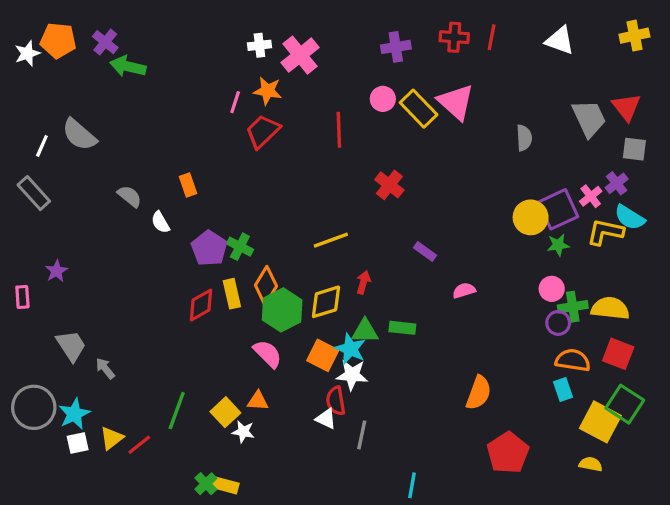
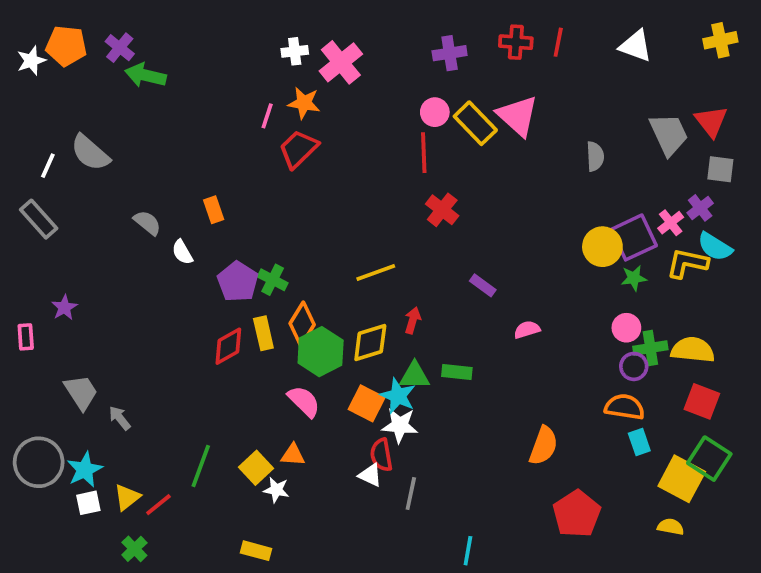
red line: (339, 130) -> (424, 153), moved
orange semicircle: (573, 360) -> (625, 407), moved
green cross: (206, 484) -> (134, 549), moved

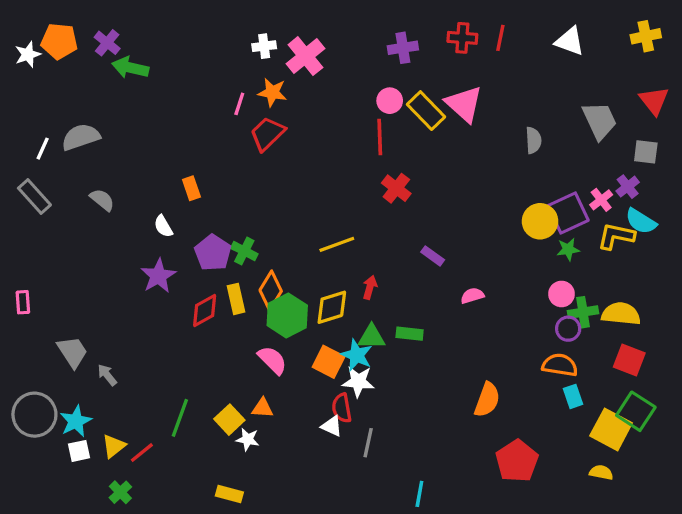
red triangle: (711, 121) -> (654, 101), moved
gray semicircle: (90, 153) -> (81, 137), turned 120
gray semicircle: (147, 223) -> (102, 200), moved
purple star: (64, 307) -> (158, 276), moved, size x1.5

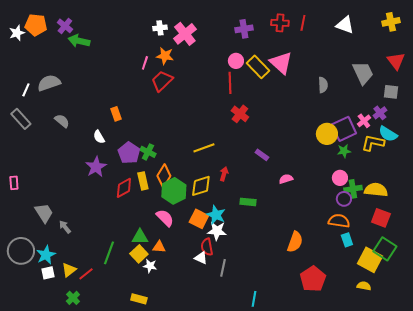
green triangle: (372, 337) -> (140, 237), moved

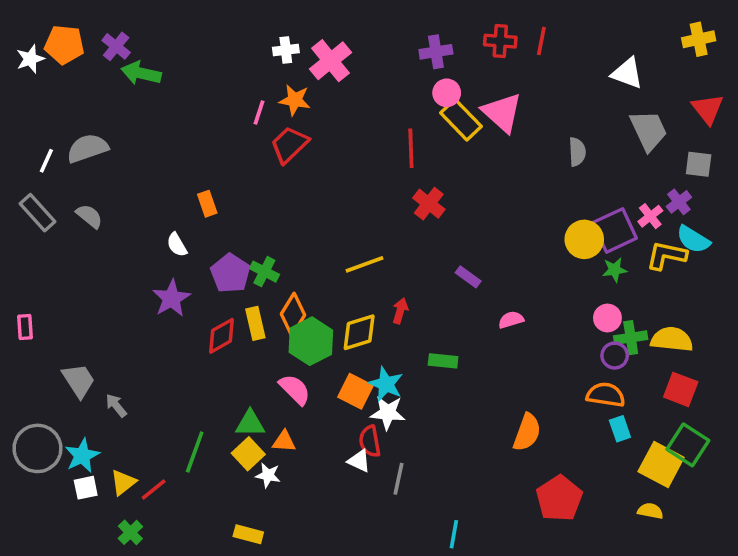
white triangle: (345, 25) -> (627, 73), moved
pink circle: (236, 61) -> (447, 93), moved
gray semicircle: (62, 121) -> (89, 216), moved

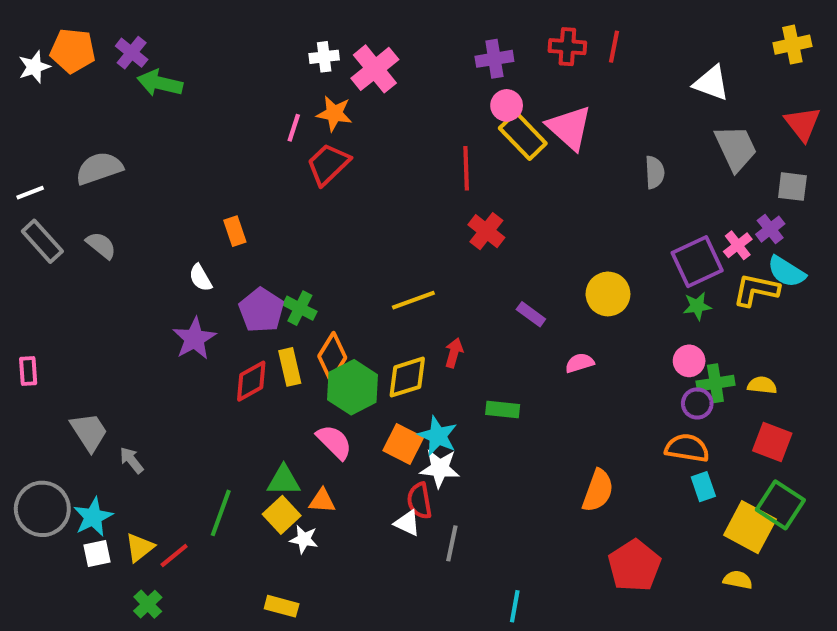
white line: (46, 161) -> (30, 193), moved, turned 45
yellow circle: (584, 239) -> (608, 294), moved
yellow semicircle: (672, 339) -> (762, 385), size x0.6

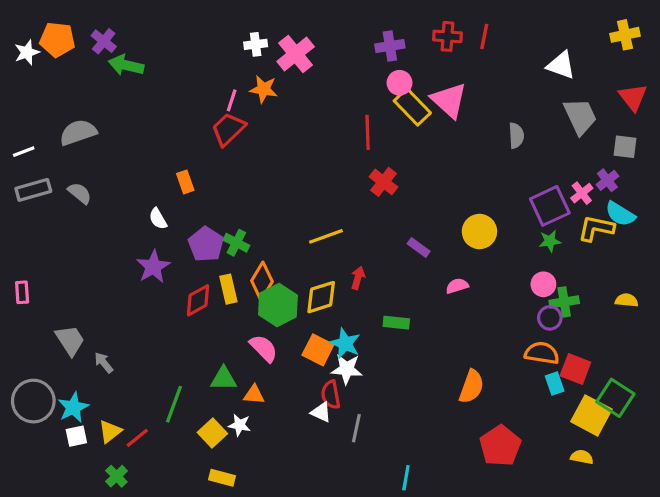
red trapezoid: (328, 164) -> (228, 129), moved
gray rectangle: (42, 241) -> (33, 190), turned -64
yellow semicircle: (762, 385) -> (627, 300), moved
red square: (772, 442) -> (575, 369), moved
yellow square: (282, 515) -> (212, 433), moved

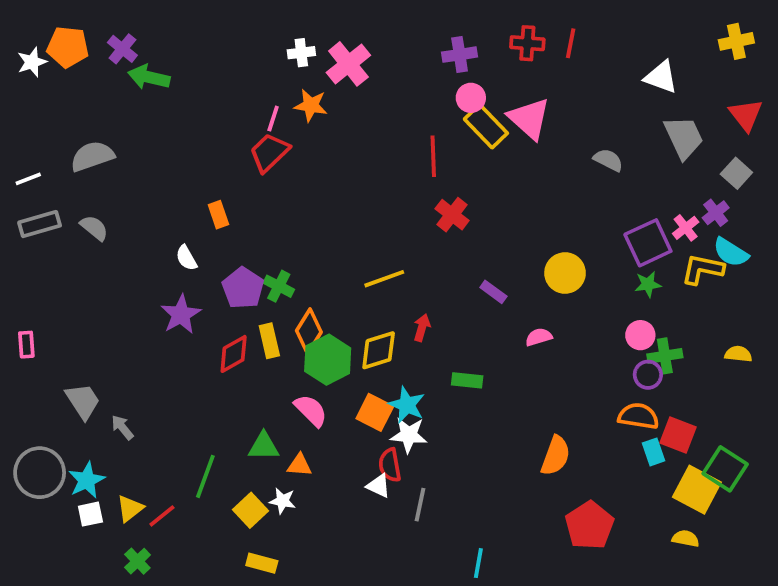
gray semicircle: (516, 136) -> (608, 160), turned -60
gray square: (625, 147) -> (736, 173), turned 35

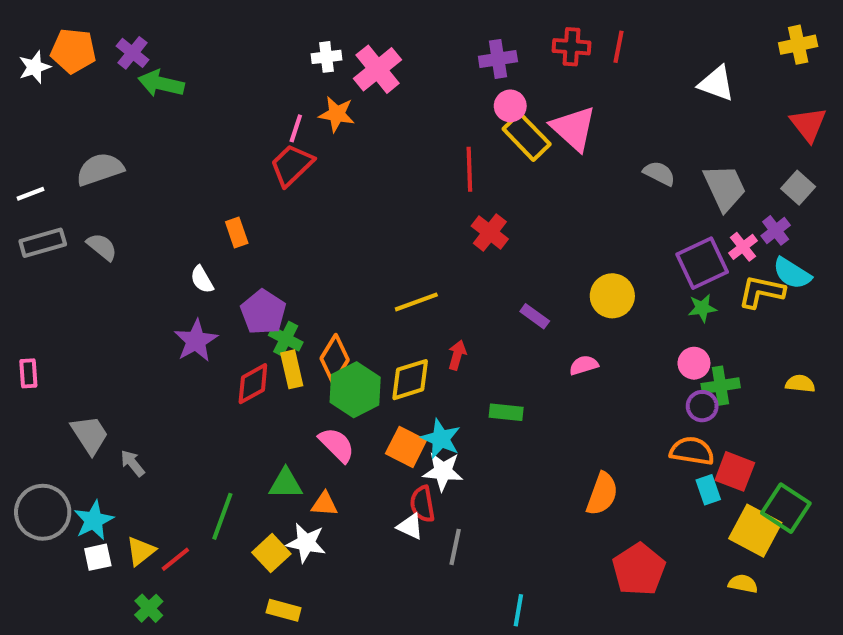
gray trapezoid: (684, 137) -> (725, 188), moved
green cross: (279, 286) -> (286, 339), moved
white star: (283, 501) -> (306, 543), size x1.4

